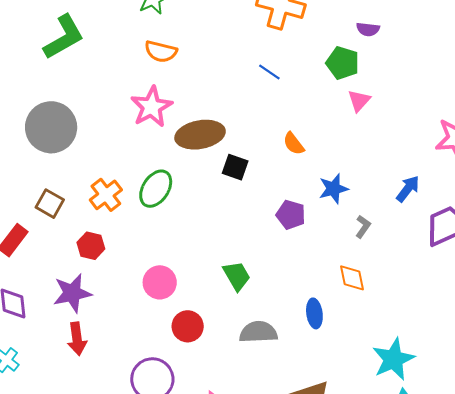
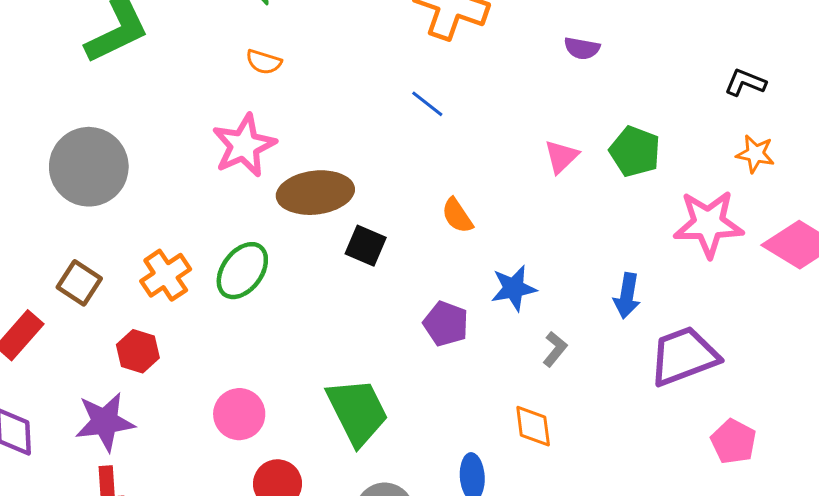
orange semicircle: (161, 51) -> (264, 62), size x0.7
green pentagon: (343, 63) -> (635, 151), moved
blue arrow: (408, 189) -> (627, 296), turned 148
green trapezoid: (237, 276) -> (357, 412), size x1.5

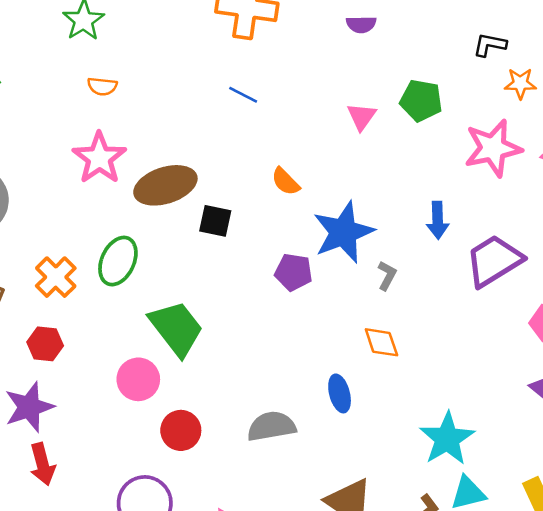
black L-shape: (745, 83) -> (490, 45), moved
blue star: (514, 288) -> (343, 232), size x1.6
green trapezoid: (357, 412) -> (176, 328), moved

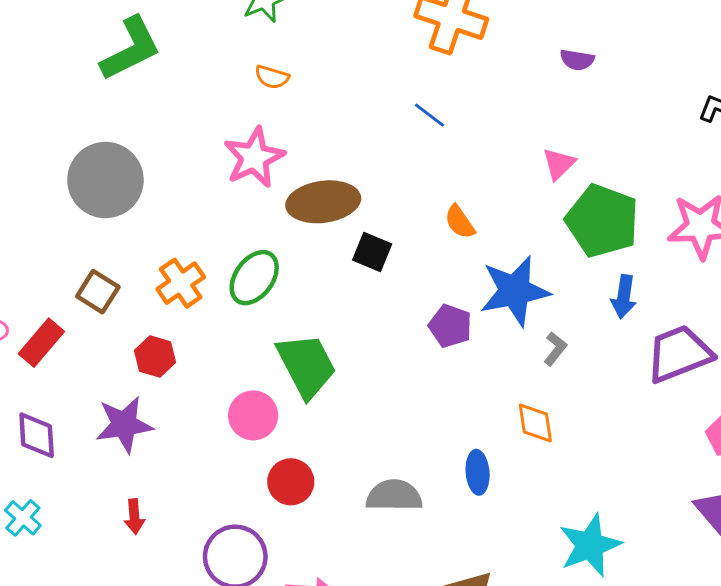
green pentagon: (421, 101) -> (602, 221), moved, size x1.5
red arrow: (42, 464) -> (134, 517), moved, size x0.7

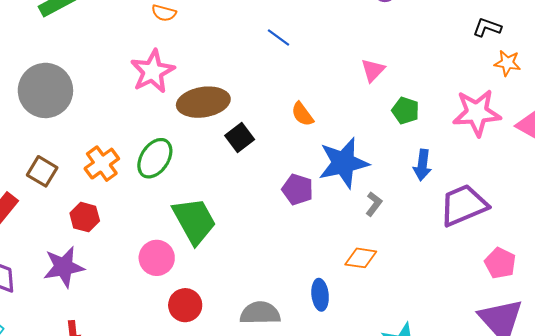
green pentagon: (602, 221) -> (405, 111), size x0.5
black square: (372, 252) -> (240, 138), turned 32
orange diamond: (535, 423) -> (361, 258), turned -72

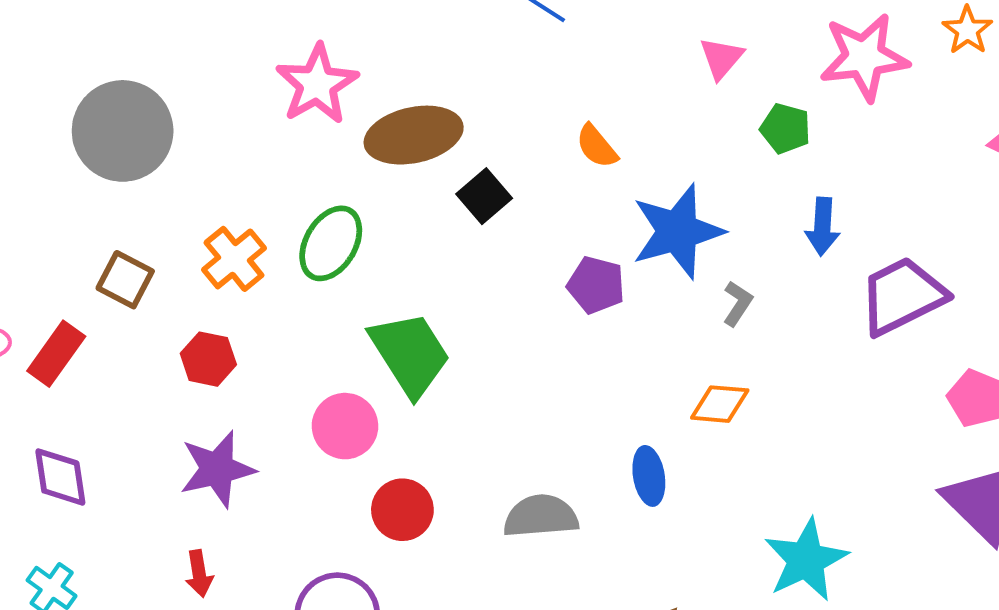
orange star: (507, 63) -> (967, 30), turned 30
pink star: (477, 113) -> (864, 57), moved
purple star: (64, 267) -> (217, 469), moved

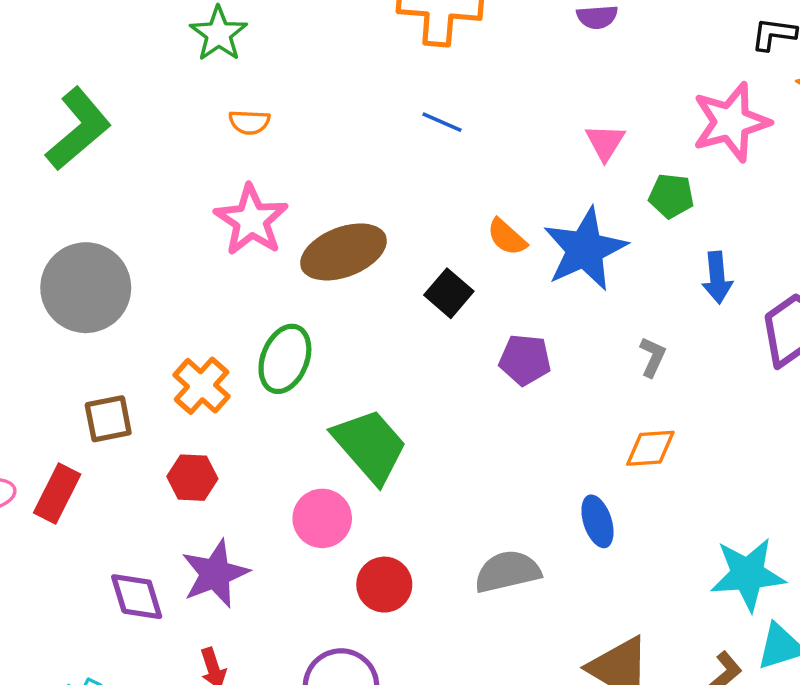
black square: (484, 196) -> (449, 293), moved
blue star: (678, 231) -> (585, 249), moved
brown square: (125, 280) -> (108, 419), turned -30
purple diamond: (60, 477) -> (137, 597), moved
cyan star: (806, 560) -> (748, 574), turned 30

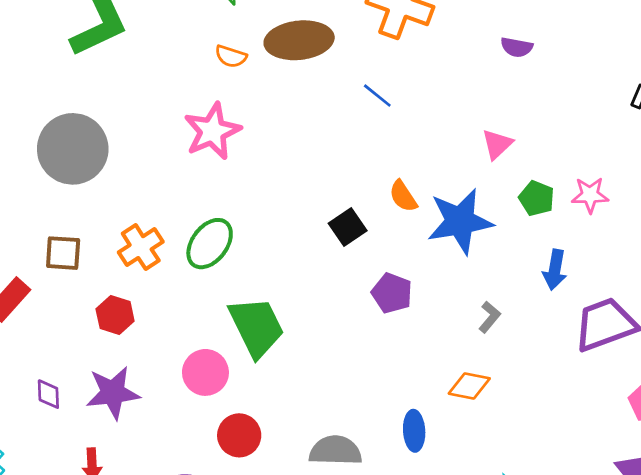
pink star: (731, 122) -> (590, 195), moved, size x0.6
brown ellipse: (343, 252) -> (299, 40), moved
purple diamond: (137, 597) -> (48, 394), size x0.7

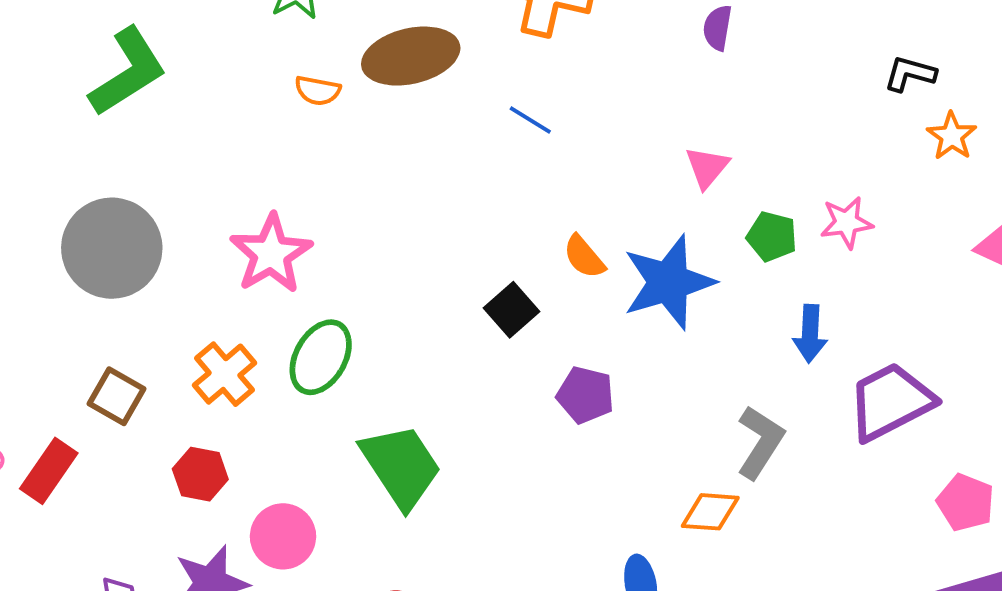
purple semicircle: (517, 47) -> (718, 28), turned 96
pink star: (212, 131) -> (271, 254), moved
brown square: (63, 253) -> (116, 396), turned 33
gray L-shape: (490, 317) -> (760, 442), moved, size x1.6
pink circle: (205, 372) -> (283, 536), moved

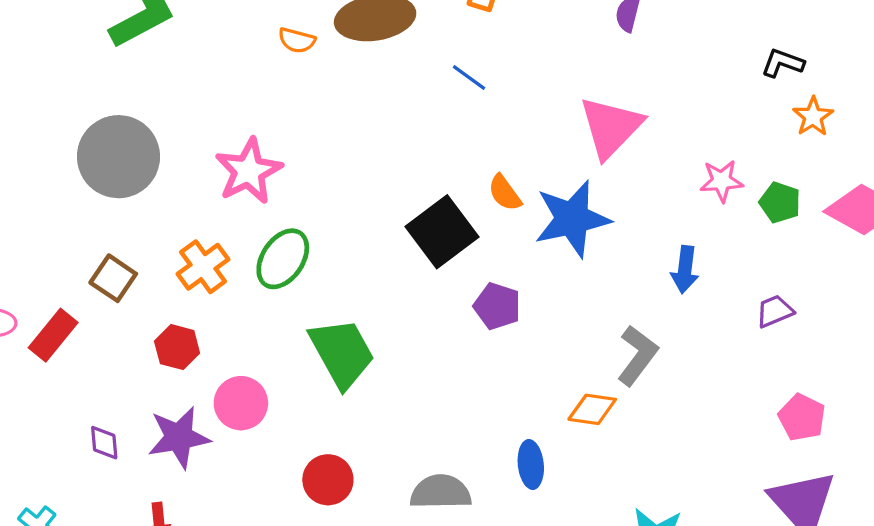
pink triangle: (707, 167) -> (611, 127), size x1.8
green pentagon: (772, 236) -> (780, 203), moved
black square: (512, 310) -> (442, 232), size x1.6
purple trapezoid: (891, 402) -> (775, 311), moved, size x0.5

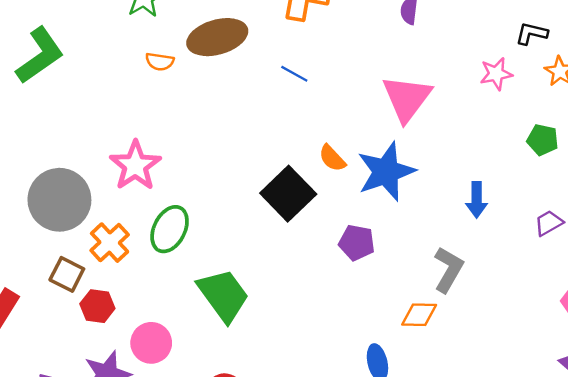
gray circle: (118, 157) -> (59, 200), moved
pink star: (722, 181) -> (496, 74), moved
brown square: (113, 278) -> (67, 274), moved
purple pentagon: (497, 306) -> (357, 243), moved

